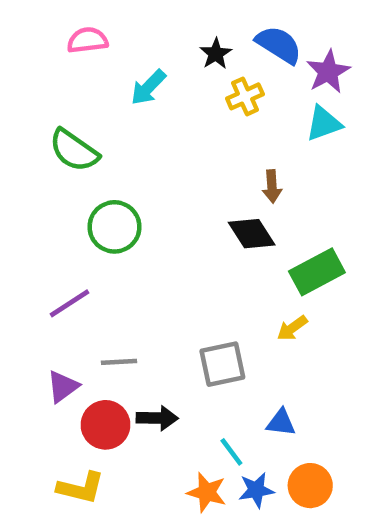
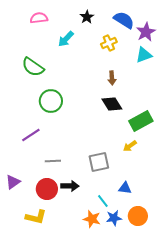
black star: (216, 54) -> (87, 17), moved
brown arrow: (272, 186) -> (112, 78), moved
purple triangle: (63, 387) -> (13, 182), moved

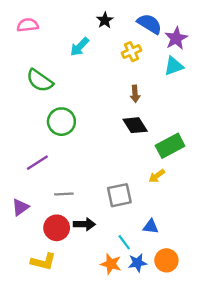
pink semicircle: (39, 18) -> (28, 25), moved
purple triangle: (13, 182) -> (20, 207), moved

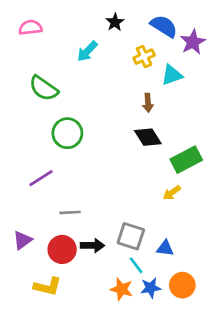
cyan triangle: (174, 66) -> (172, 75), moved
gray square: (119, 195) -> (131, 236), moved, turned 30
purple triangle: (20, 207) -> (22, 240), moved

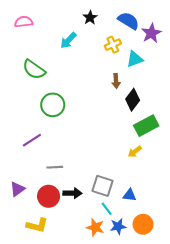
black diamond: (148, 137) -> (133, 100), moved, turned 70

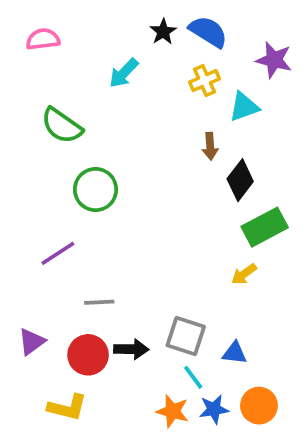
blue semicircle: (128, 21) -> (208, 32), moved
purple star: (151, 33) -> (274, 60), turned -30

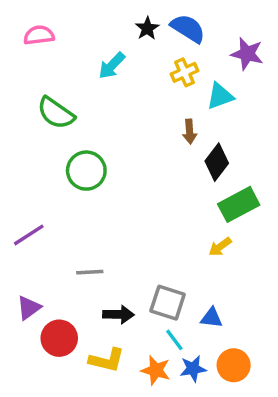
purple line: (58, 253) -> (29, 235), moved
red circle: (88, 355) -> (59, 338), moved
yellow L-shape: (67, 407) -> (107, 360), moved

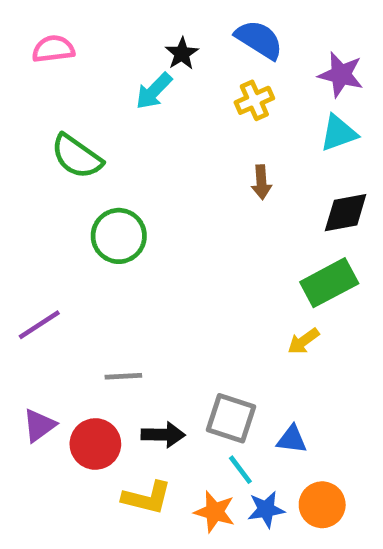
black star: (147, 28) -> (182, 54), moved
cyan triangle: (220, 96) -> (339, 133), moved
black diamond: (217, 162) -> (346, 213), moved, turned 42
red circle: (59, 338) -> (95, 444), moved

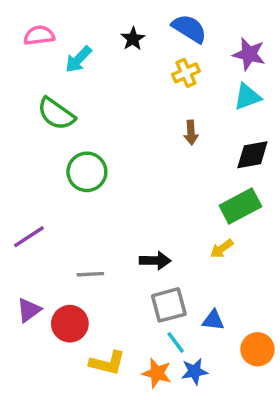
cyan arrow: (154, 91) -> (78, 59), moved
gray square: (231, 418) -> (169, 305), turned -33
black arrow: (163, 435) -> (155, 261), moved
orange circle: (322, 505) -> (258, 349), moved

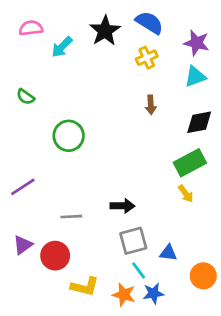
black star: (133, 39) -> (105, 31), size x1.6
green semicircle: (56, 114) -> (25, 97), moved, size x0.6
yellow arrow: (222, 249) -> (186, 194), moved, turned -90

